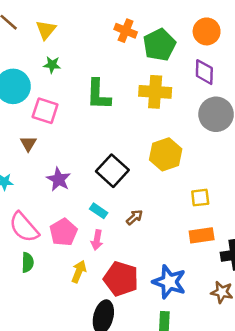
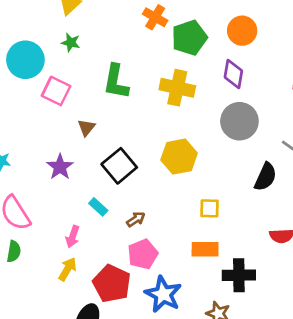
brown triangle: (28, 144) -> (86, 128), moved
pink pentagon: (63, 232) -> (143, 254), moved
pink arrow: (97, 240) -> (73, 237), moved

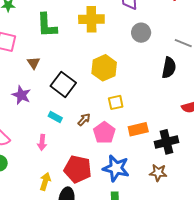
gray circle: (239, 121) -> (141, 33), size x0.7
yellow square: (210, 208) -> (116, 102), moved
pink pentagon: (143, 254) -> (104, 133), moved
yellow arrow: (67, 269) -> (45, 181), moved

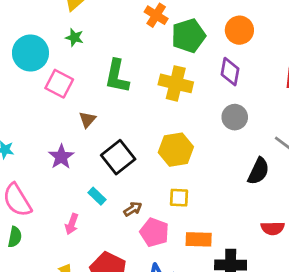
pink pentagon: (104, 133) -> (154, 232), turned -30

